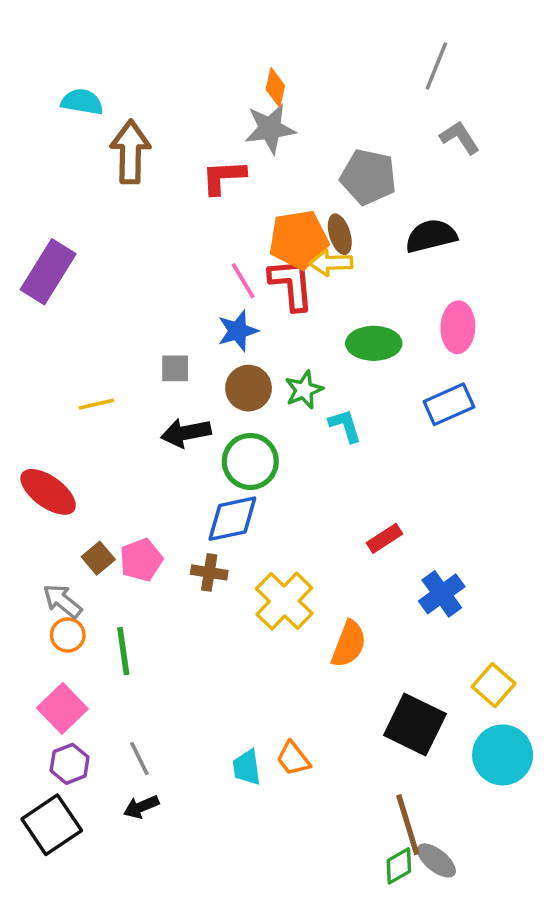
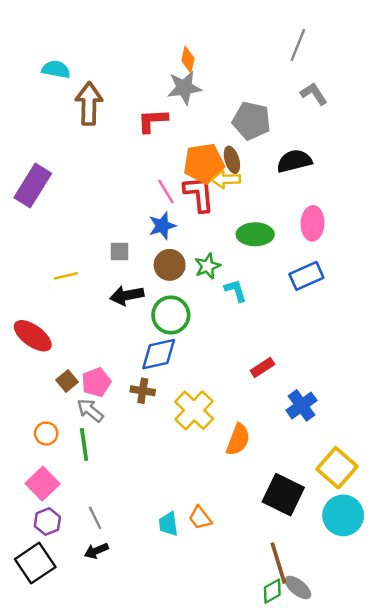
gray arrow: (62, 601) -> (90, 410), moved
yellow square: (494, 685) -> (337, 468), size x1.4

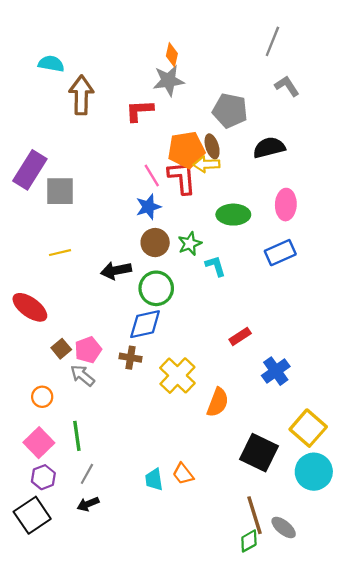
gray square: (119, 251) -> (60, 191), moved, size x1.6
green line: (84, 445) -> (77, 436), moved
gray line: (95, 518) -> (87, 474), turned 55
gray ellipse: (298, 587) -> (284, 528), moved

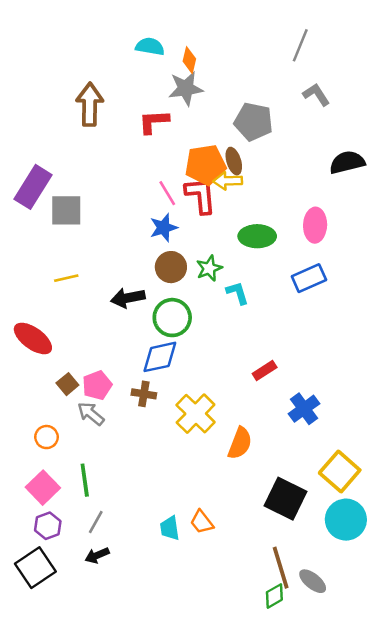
cyan semicircle: (51, 64) -> (150, 47), moved
black semicircle: (269, 148) -> (347, 162), moved

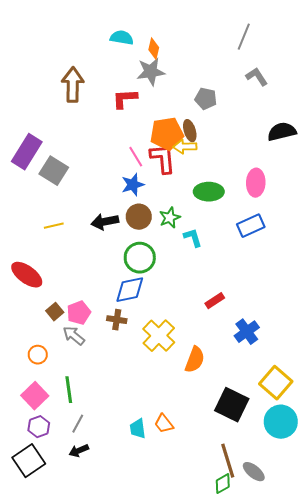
gray pentagon: (253, 122) -> (206, 99), size x0.7
gray square: (66, 210) -> (54, 171), turned 32
black arrow: (128, 298) -> (105, 222), moved

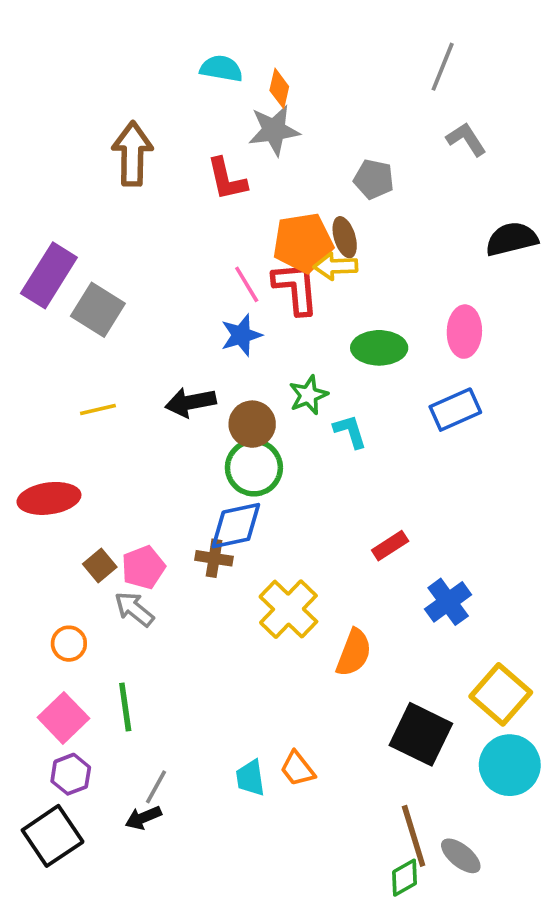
red L-shape: (125, 99) -> (227, 179), turned -100
brown circle: (139, 217) -> (252, 424), moved
red ellipse: (27, 275) -> (49, 498), turned -44
brown cross: (117, 320) -> (214, 558), moved
gray line: (78, 424) -> (156, 787), moved

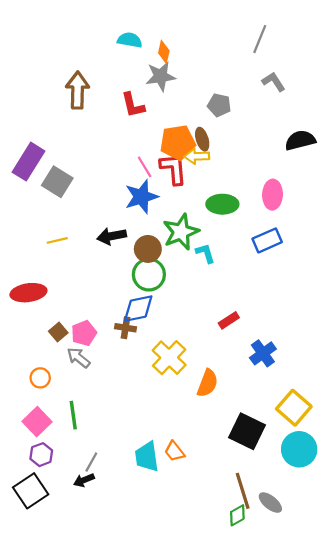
blue star: (241, 335) -> (141, 197), size x1.4
green star: (308, 395) -> (181, 232), size x1.6
cyan trapezoid: (250, 778) -> (147, 457), size x1.4

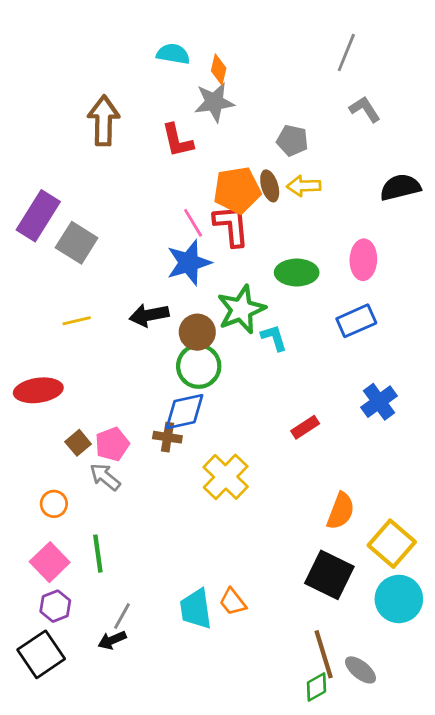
yellow arrow: (197, 156) -> (304, 186), moved
blue cross: (263, 353) -> (379, 402), moved
orange semicircle: (207, 383) -> (341, 511), moved

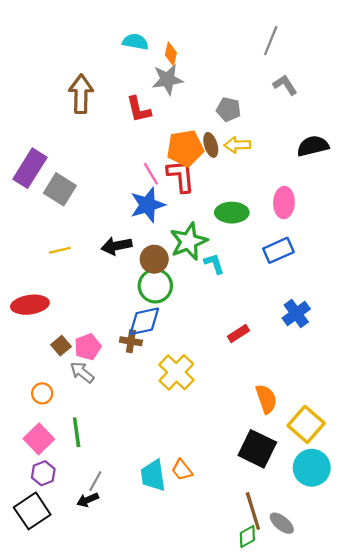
orange semicircle: (341, 511) -> (266, 399), turned -40

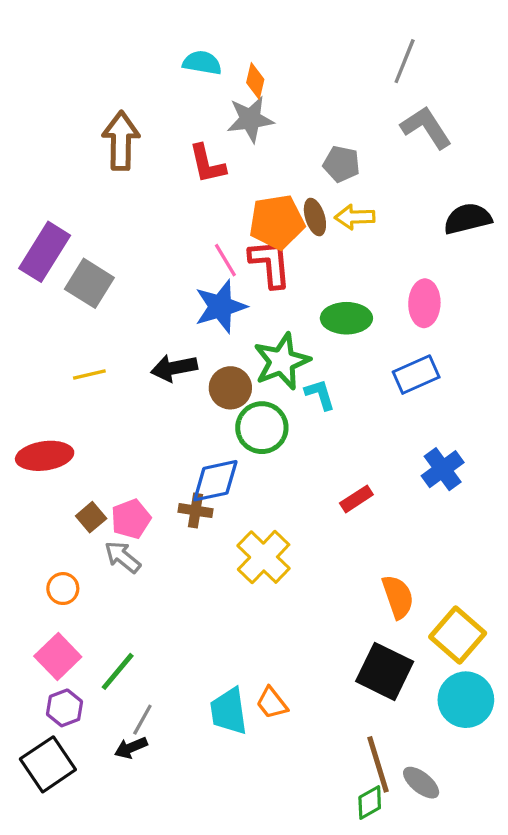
gray L-shape: (285, 85) -> (426, 127), size x1.4
green circle: (155, 286) -> (262, 428), moved
green line: (77, 432) -> (118, 671), moved, turned 48

